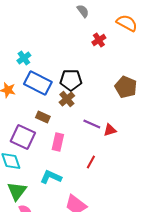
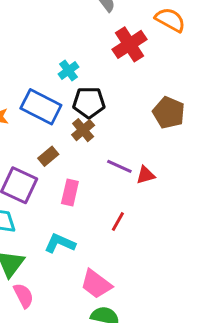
red cross: (99, 40) -> (130, 44), size x1.6
cyan cross: (24, 58) -> (69, 71), moved
brown rectangle: (43, 117) -> (48, 156), turned -64

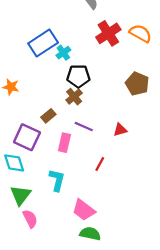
orange semicircle: (170, 20) -> (140, 33), moved
blue rectangle: (41, 107) -> (43, 43), moved, turned -60
purple line: (119, 166) -> (84, 127), moved
cyan L-shape: (60, 243) -> (57, 180), turned 80

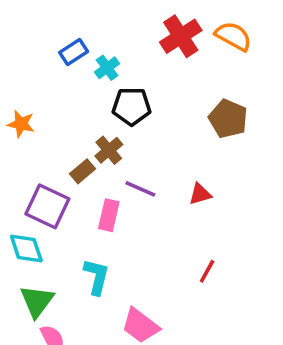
blue rectangle: (43, 43) -> (74, 52), size x0.6
brown cross: (74, 97) -> (109, 150), moved
red line: (100, 164) -> (207, 271), moved

